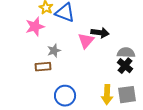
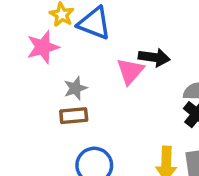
brown rectangle: (43, 67) -> (74, 116), moved

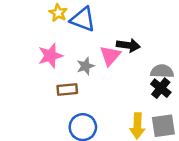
pink star: (43, 47) -> (50, 56), moved
gray star: (75, 88) -> (85, 66), moved

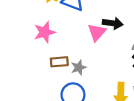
gray star: (85, 66) -> (79, 68), moved

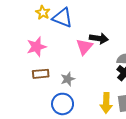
brown rectangle: (59, 62) -> (41, 74), moved

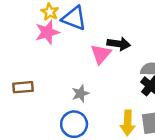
pink star: (37, 47) -> (47, 32), moved
brown rectangle: (41, 74) -> (23, 87), moved

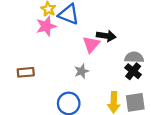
gray star: (80, 94) -> (82, 71), moved

